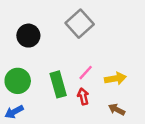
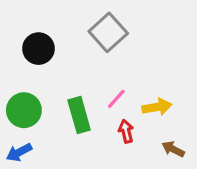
red arrow: (83, 96) -> (126, 131), moved
brown arrow: (117, 110) -> (173, 149), moved

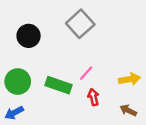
yellow arrow: (157, 107) -> (130, 79), moved
green rectangle: (79, 115) -> (59, 85), turned -55

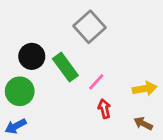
black circle: (29, 36) -> (32, 56), moved
green rectangle: (59, 85) -> (65, 67), moved, turned 35

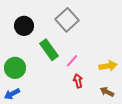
black circle: (32, 56) -> (24, 26), moved

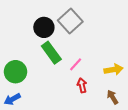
black circle: (24, 26) -> (44, 27), moved
brown arrow: (107, 92) -> (113, 97), turned 32

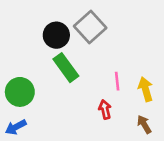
pink line: (76, 64) -> (117, 81), moved, turned -48
yellow arrow: (114, 70) -> (146, 89), turned -96

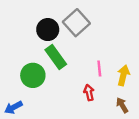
yellow arrow: (146, 89) -> (123, 75), turned 30
green circle: (20, 92) -> (33, 75), moved

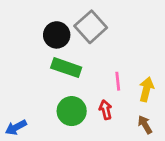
green rectangle: (56, 57) -> (66, 68), turned -35
green circle: (33, 75) -> (72, 111), moved

